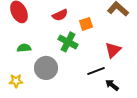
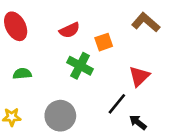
gray circle: (46, 68) -> (60, 116), moved
black line: (96, 71) -> (117, 104), turned -30

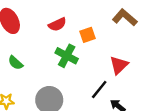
green semicircle: (22, 74) -> (15, 63), turned -133

